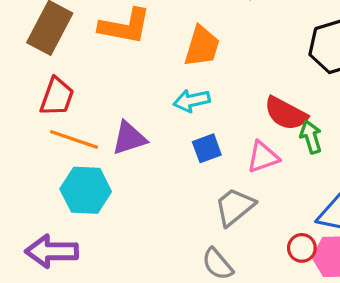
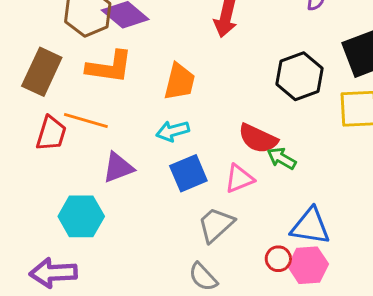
green arrow: (311, 137) -> (282, 158), turned -40
orange line: (74, 139) -> (86, 120), moved
blue square: (207, 148) -> (188, 173), size x1.4

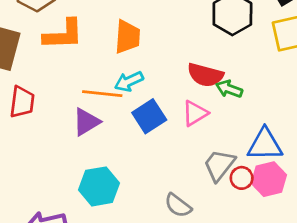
orange line: (86, 120) -> (102, 94), moved
cyan hexagon: (81, 216) -> (99, 186), moved
gray trapezoid: (216, 225) -> (219, 165), moved

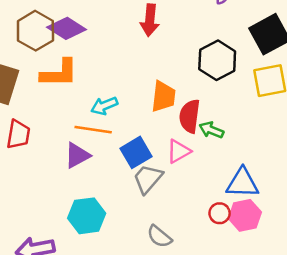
orange trapezoid: (127, 37) -> (164, 96), moved
red semicircle: (205, 75) -> (190, 116), turned 80
cyan arrow: (129, 81) -> (104, 106), moved
gray trapezoid: (219, 165) -> (148, 179), moved

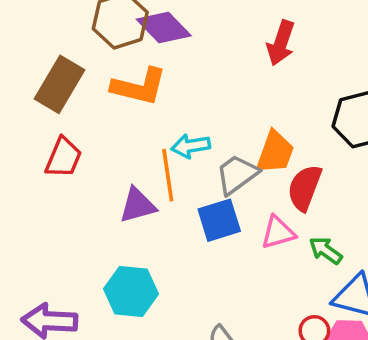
orange line: (93, 130) -> (168, 175), turned 60
green arrow: (211, 130) -> (326, 250), moved
gray trapezoid: (148, 179) -> (237, 174), moved

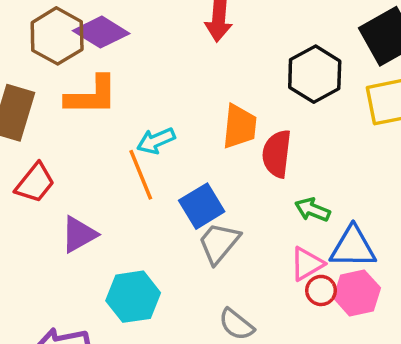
red trapezoid: (63, 158) -> (35, 183), turned 30
gray trapezoid: (237, 174) -> (219, 243), moved
purple triangle: (138, 205) -> (79, 234), moved
pink triangle: (278, 232) -> (307, 264), moved

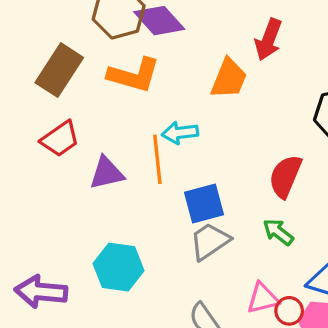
orange trapezoid: (240, 126) -> (229, 78), moved
green arrow: (312, 210) -> (278, 232), moved
purple triangle: (79, 234) -> (107, 173), moved
pink triangle: (307, 264) -> (263, 298), moved

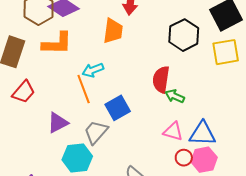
purple triangle: (107, 173) -> (58, 123), moved
green arrow: (278, 232) -> (175, 96), moved
gray trapezoid: (210, 241) -> (96, 132), moved
pink triangle: (263, 298) -> (173, 132), moved, turned 45

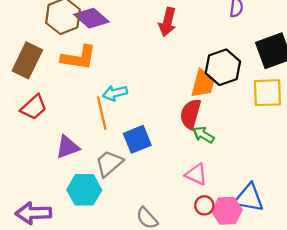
orange trapezoid: (113, 31) -> (203, 84), moved
blue triangle: (203, 134) -> (249, 198), moved

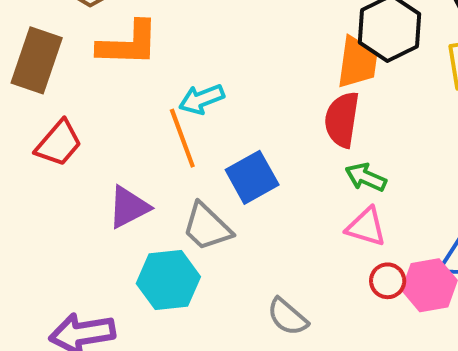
green arrow: (203, 135) -> (366, 177), moved
gray trapezoid: (109, 163) -> (207, 227), turned -88

